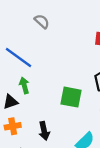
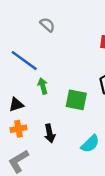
green arrow: (24, 85) -> (43, 86), moved

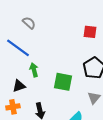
gray semicircle: (47, 25) -> (29, 23), moved
black triangle: (16, 105) -> (19, 86), moved

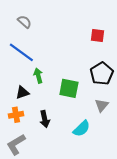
gray semicircle: (29, 23) -> (24, 22), moved

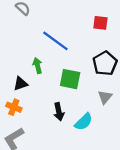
blue line: (21, 52) -> (55, 41), moved
orange cross: (16, 115) -> (14, 107), turned 32
black arrow: (45, 119) -> (59, 112), moved

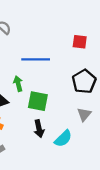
blue line: (55, 41) -> (36, 59), turned -36
green square: (70, 79) -> (38, 101), moved

